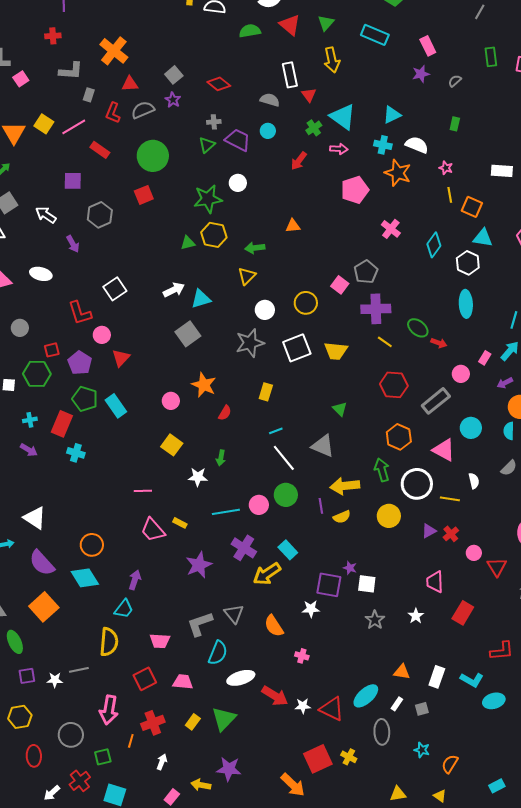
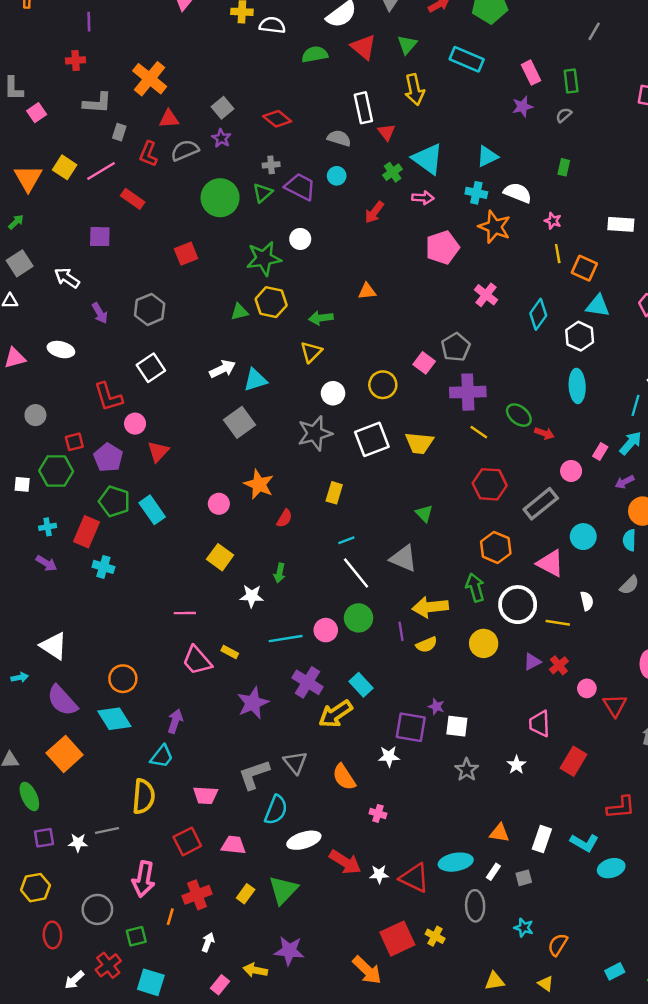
green rectangle: (491, 57) -> (571, 81), moved
green circle: (153, 156) -> (220, 198), moved
gray hexagon: (100, 215) -> (150, 309), moved
cyan ellipse: (366, 696) -> (456, 862), turned 32

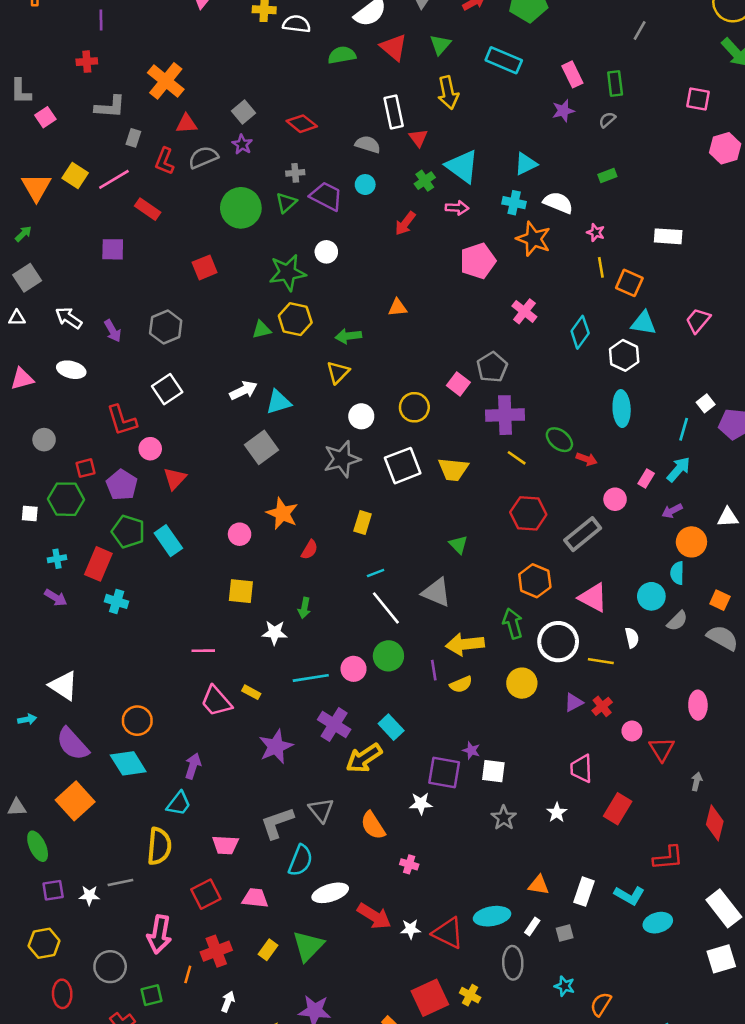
green rectangle: (564, 167) -> (607, 175), turned 56
white arrow: (67, 278) -> (69, 318), moved
cyan circle: (583, 537) -> (651, 596), moved
yellow square: (220, 557) -> (241, 591), turned -30

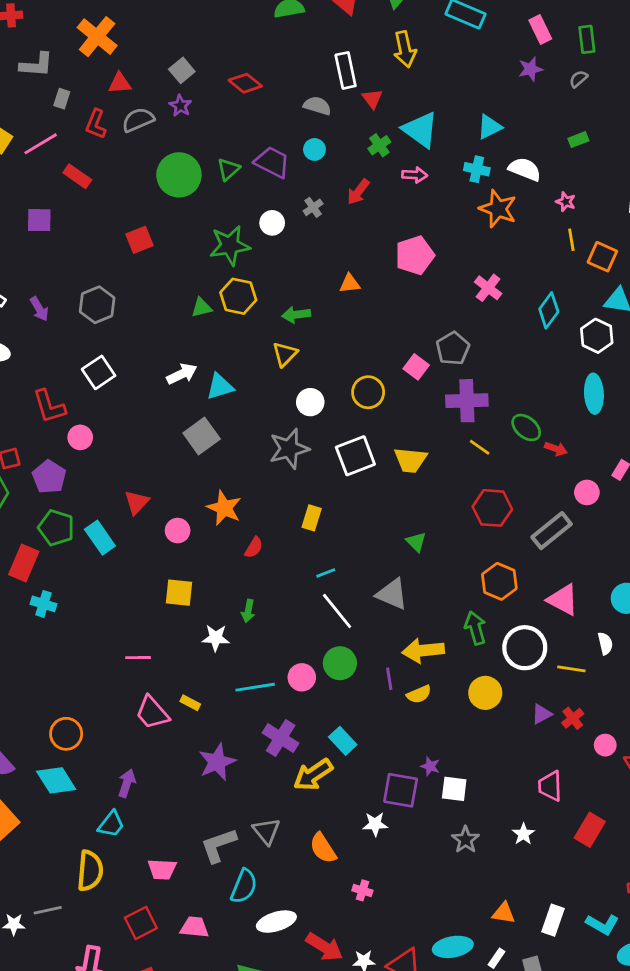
gray cross: (295, 173) -> (313, 207), moved, turned -30
pink pentagon: (478, 261) -> (415, 255), moved
red triangle: (175, 478) -> (137, 502), moved

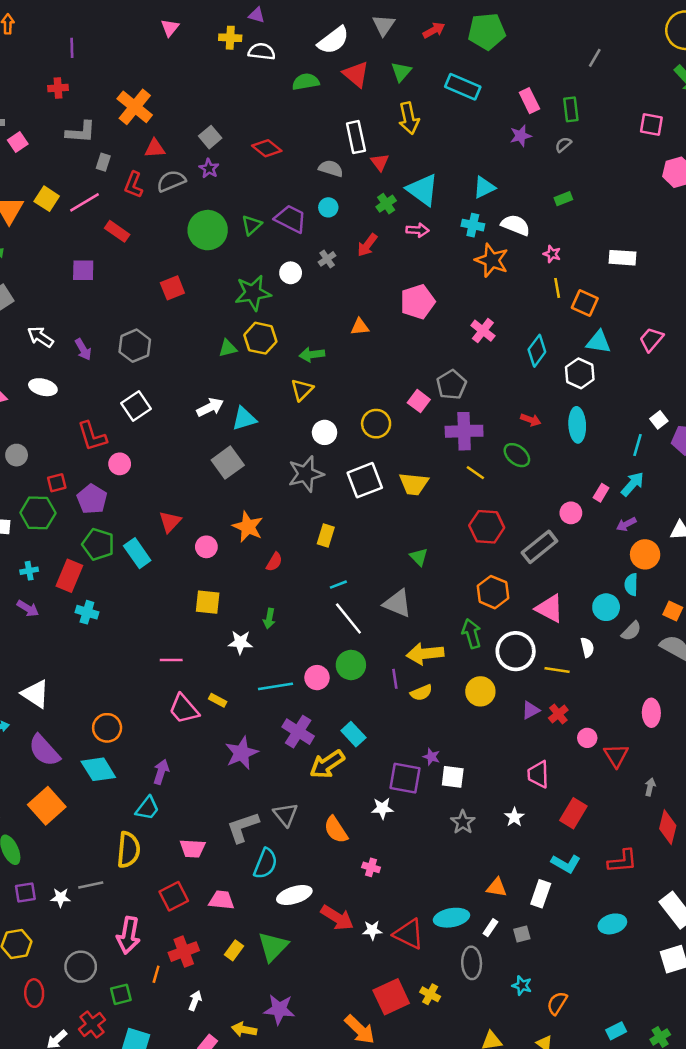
red arrow: (556, 449) -> (531, 420), moved
cyan L-shape: (602, 924) -> (566, 864), moved

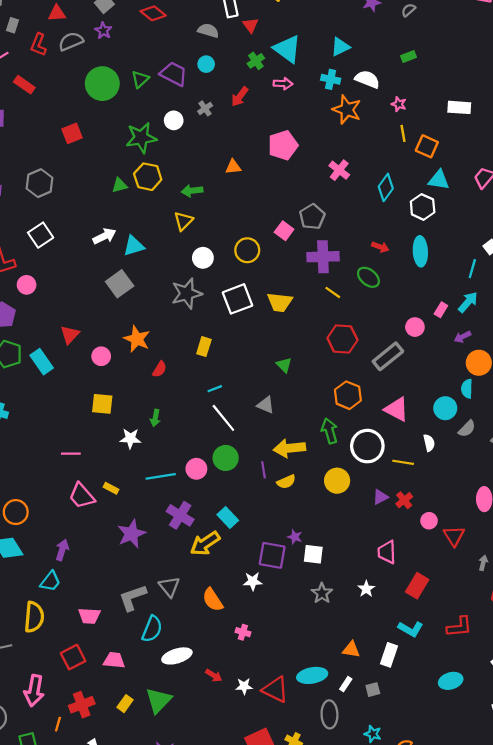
gray triangle: (397, 603) -> (266, 405), size x0.7
red arrow: (337, 918) -> (214, 675), size x0.6

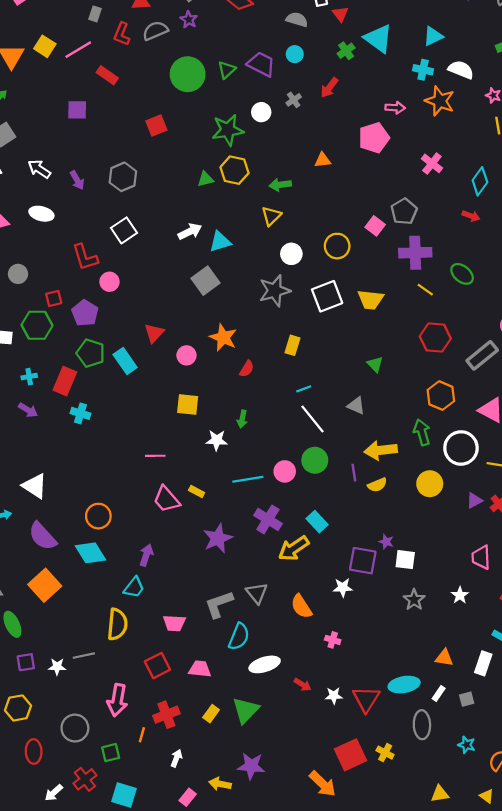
pink arrow: (283, 84) -> (395, 108), moved
red arrow: (380, 247) -> (471, 216), moved
red triangle: (275, 690) -> (366, 699), turned 36

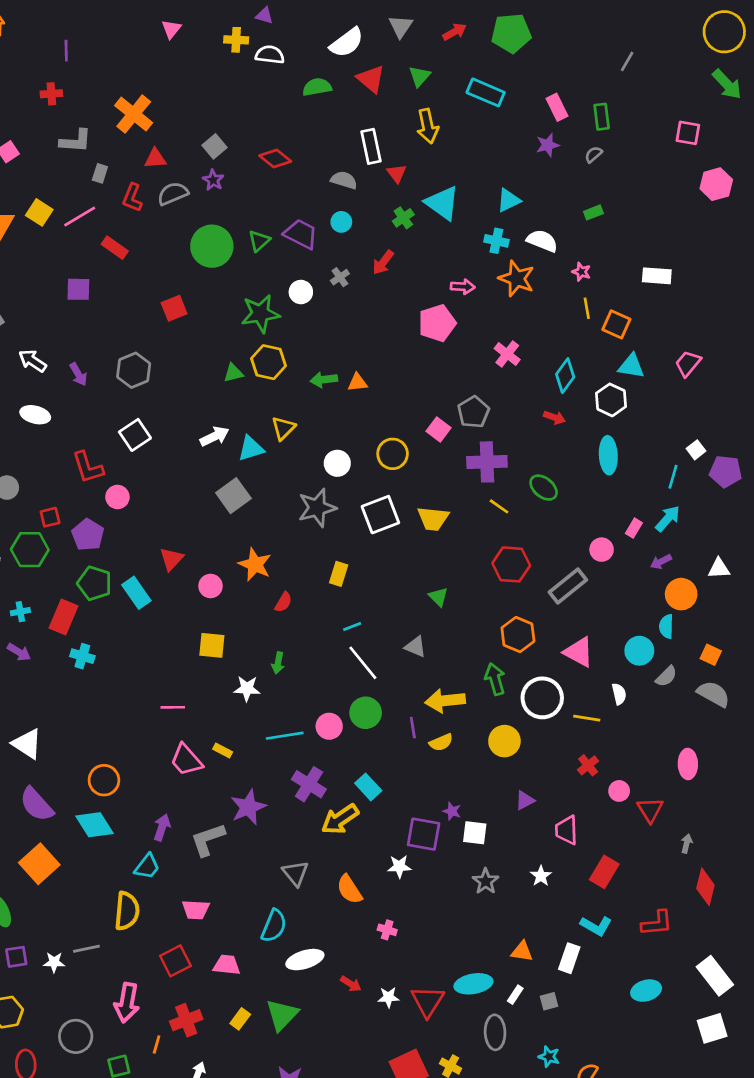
orange triangle: (323, 160) -> (357, 382), moved
yellow triangle: (271, 216) -> (283, 428), moved
purple triangle: (474, 500) -> (525, 800), moved
gray L-shape: (219, 604) -> (208, 840), moved

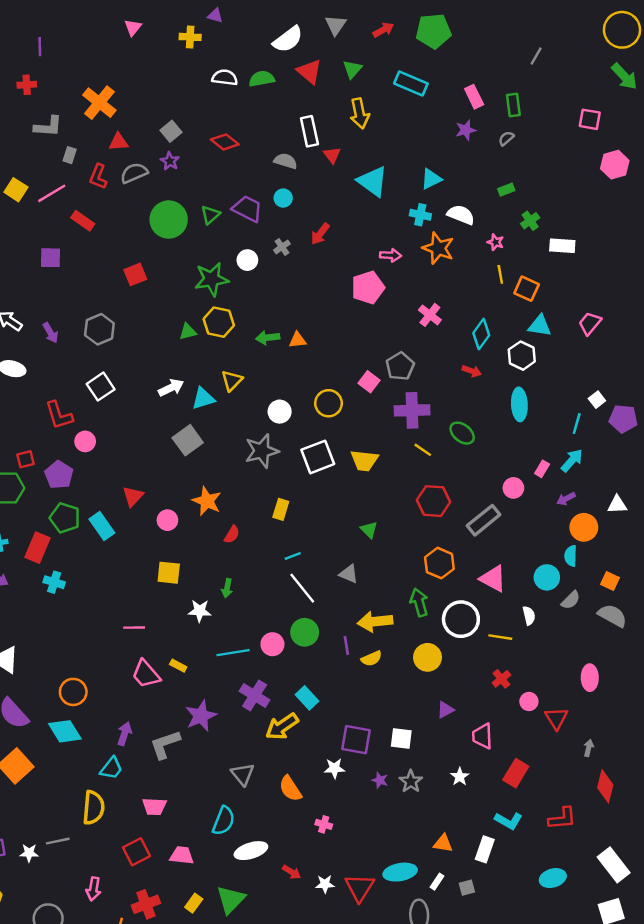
white semicircle: (270, 55) -> (225, 78), moved
green cross: (403, 218) -> (530, 221), moved
purple star: (452, 811) -> (380, 780), moved
pink arrow: (127, 1003) -> (93, 889), size x0.7

